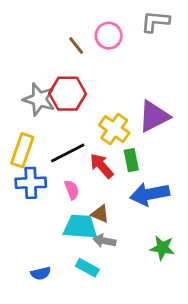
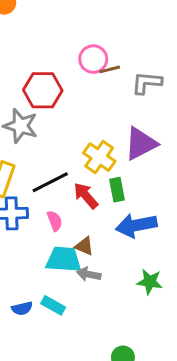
gray L-shape: (155, 21) -> (147, 83), moved
brown line: (76, 46) -> (110, 69), moved, turned -66
red hexagon: (68, 94) -> (43, 90), moved
cyan rectangle: (87, 268) -> (53, 305), moved

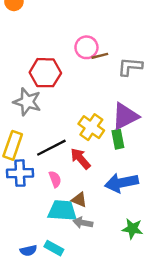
green rectangle: (117, 190) -> (118, 139), moved

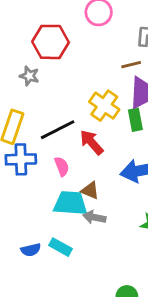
brown line: (100, 56) -> (131, 65), moved
gray star: (27, 102) -> (29, 76), size x0.6

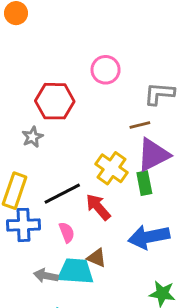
gray star: (29, 76) -> (32, 137), turned 30
gray arrow: (94, 217) -> (46, 276), moved

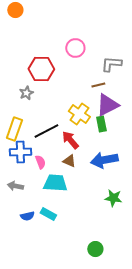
pink semicircle: (67, 232) -> (40, 162), moved
brown triangle: (97, 258) -> (69, 161), moved
gray arrow: (46, 276) -> (15, 186), moved

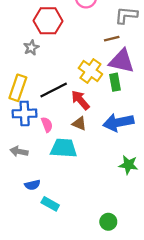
purple triangle: (107, 105) -> (122, 61), turned 40
cyan rectangle: (48, 214) -> (50, 204), moved

